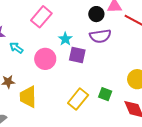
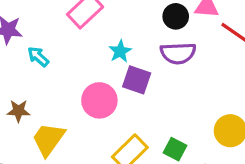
pink circle: (45, 59) -> (99, 100), moved
yellow trapezoid: (28, 97) -> (48, 139), turned 30

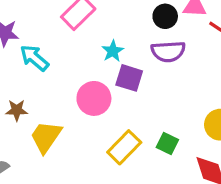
cyan arrow: (38, 57) -> (34, 58), size x1.4

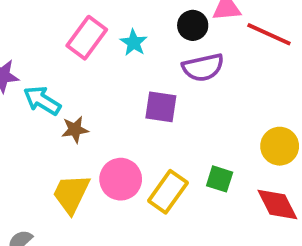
cyan star: (113, 51) -> (134, 43), moved
pink circle: (94, 98) -> (121, 179), moved
brown star: (17, 110) -> (75, 130), moved

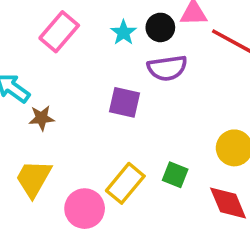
cyan star: (134, 43) -> (124, 33), moved
pink circle: (121, 179) -> (85, 209), moved

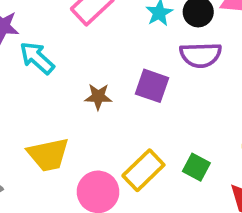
brown star: (42, 118) -> (98, 97), moved
yellow trapezoid: (33, 179) -> (48, 155), turned -138

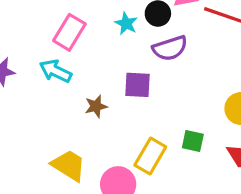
cyan arrow: (37, 58) -> (56, 71), moved
yellow trapezoid: (48, 155) -> (69, 165), turned -120

